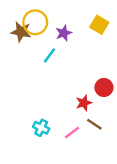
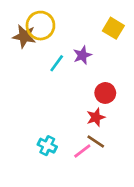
purple star: (64, 33) -> (82, 55), moved
red circle: (104, 87) -> (105, 93), moved
brown line: (94, 124) -> (96, 142), moved

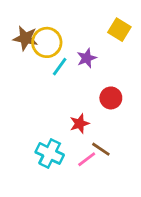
yellow circle: (40, 26) -> (47, 42), moved
red star: (96, 117) -> (80, 124), moved
cyan cross: (47, 146) -> (50, 153), size x1.4

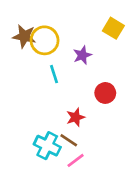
cyan line: (60, 67) -> (54, 74), moved, turned -54
brown line: (101, 149) -> (69, 140), moved
pink line: (87, 159) -> (76, 160), moved

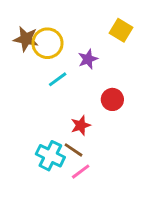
cyan line: (54, 74) -> (58, 79), turned 72

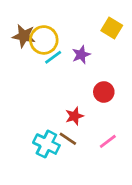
cyan line: (58, 79) -> (53, 57), moved
pink line: (81, 172) -> (108, 141), moved

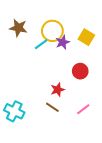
yellow square: (112, 28) -> (86, 37), moved
yellow circle: (44, 40) -> (52, 31), moved
cyan cross: (46, 144) -> (14, 111), moved

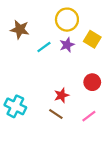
yellow circle: (52, 31) -> (67, 20), moved
red circle: (80, 71) -> (92, 82), moved
cyan cross: (14, 111) -> (15, 106), moved

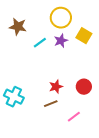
red circle: (92, 82) -> (84, 87), moved
brown line: (56, 114) -> (51, 104), turned -56
pink line: (89, 116) -> (74, 117), moved

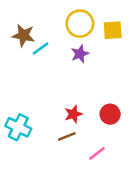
yellow square: (84, 36) -> (113, 30), moved, turned -35
cyan line: (40, 43) -> (41, 49), moved

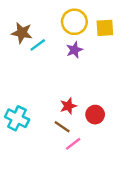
red circle: (110, 114) -> (95, 115), moved
brown line: (67, 136) -> (62, 127), turned 56
pink line: (97, 153) -> (73, 144), moved

